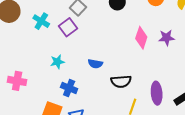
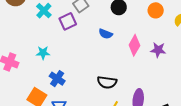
cyan star: (57, 62) -> (43, 53), moved
blue semicircle: (95, 64) -> (106, 34), moved

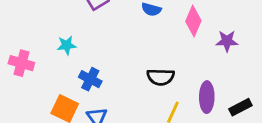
purple star: (158, 50) -> (227, 41), moved

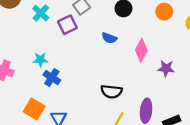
blue cross: (90, 79) -> (52, 78), moved

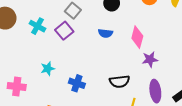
purple star: (166, 68) -> (150, 59), moved
blue cross: (52, 78) -> (77, 83), moved

